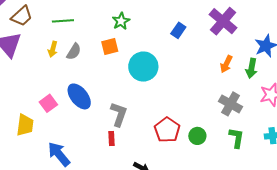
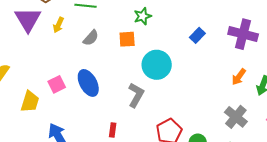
purple cross: (223, 21) -> (243, 34), turned -36
yellow arrow: (53, 49) -> (58, 25), moved
gray L-shape: (119, 114) -> (136, 95), moved

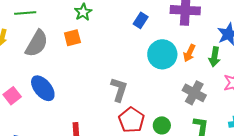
gray semicircle: (91, 38) -> (37, 43), size x1.6
cyan circle: (157, 65) -> (162, 54), moved
gray L-shape: (136, 95) -> (119, 90), moved

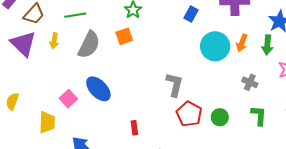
gray cross: (194, 93) -> (250, 82), size x0.7

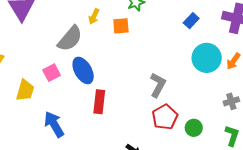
yellow arrow: (54, 41) -> (94, 16), moved
gray semicircle: (89, 45) -> (70, 39), moved
gray cross: (250, 82) -> (231, 101), turned 35
red rectangle: (134, 128) -> (99, 102), moved, size x1.6

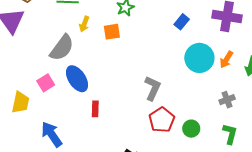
red rectangle: (99, 102) -> (95, 109), size x0.7

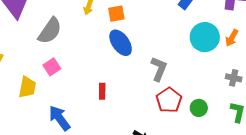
gray semicircle: (62, 48) -> (50, 31), moved
blue ellipse: (77, 79) -> (121, 43), moved
gray cross: (227, 100) -> (234, 78), turned 35

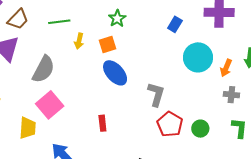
orange arrow: (232, 38) -> (226, 68), moved
pink square: (52, 67) -> (50, 105), size x1.5

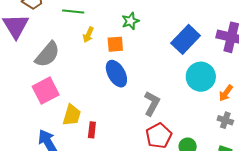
blue rectangle: (175, 24) -> (186, 39), size x1.8
red rectangle: (102, 123) -> (92, 130), moved
yellow trapezoid: (28, 128) -> (72, 115), moved

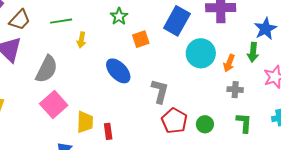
orange square: (115, 44) -> (141, 39), moved

